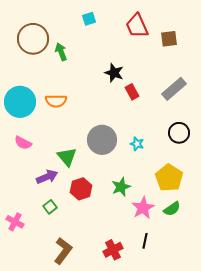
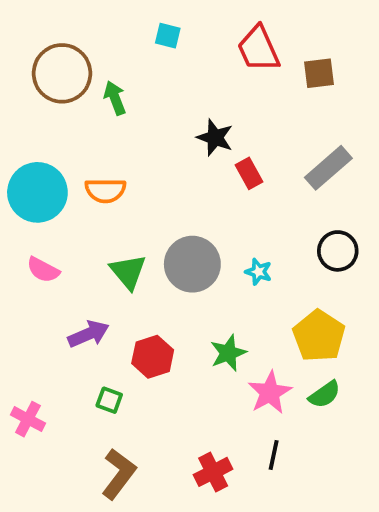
cyan square: (89, 19) -> (168, 36), turned 32
green triangle: (67, 157) -> (128, 272), moved
green square: (50, 207) -> (109, 400), moved, turned -32

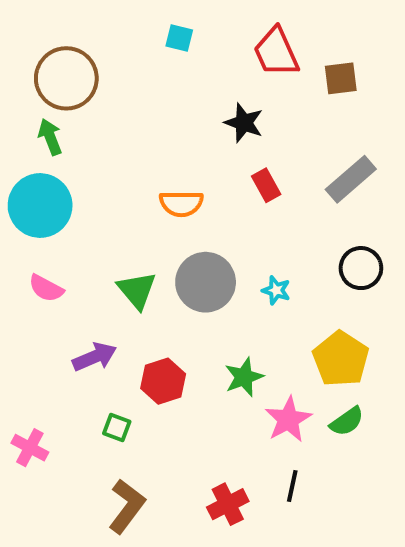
green arrow: (115, 98) -> (50, 137), moved
black star: (215, 138) -> (244, 123), moved
orange semicircle: (105, 190) -> (181, 203), moved

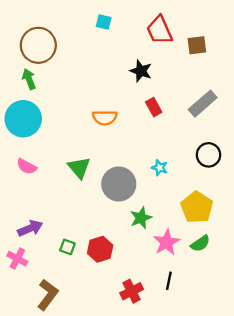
gray circle: (206, 282) -> (119, 184), moved
purple arrow: (95, 357) -> (30, 228), moved
red hexagon: (163, 381) -> (100, 249), moved
brown L-shape: (127, 506) -> (48, 295), moved

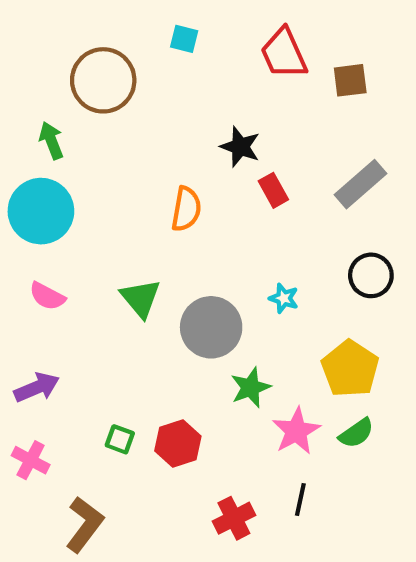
brown circle: (38, 45) -> (103, 80), moved
black star: (141, 71) -> (240, 147), moved
orange semicircle: (105, 118) -> (186, 209), turned -80
purple arrow: (30, 228) -> (37, 387), moved

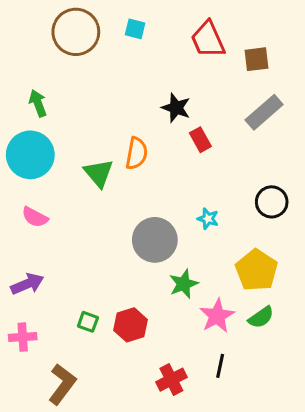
brown circle: (103, 80) -> (76, 32), moved
gray rectangle: (361, 184) -> (264, 112), moved
green triangle: (141, 298) -> (99, 173), moved
pink cross: (31, 460) -> (23, 337), turned -32

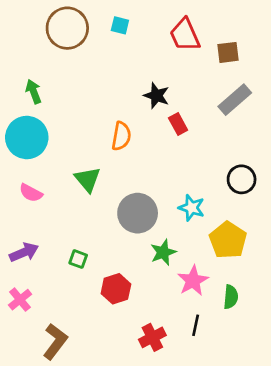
green triangle: (99, 173) -> (88, 179), moved
cyan star: (208, 219) -> (192, 208), moved, size x1.4
green semicircle: (261, 317) -> (231, 297), moved, turned -50
green square: (88, 322) -> (78, 259), moved
pink cross: (23, 337) -> (20, 300), turned -35

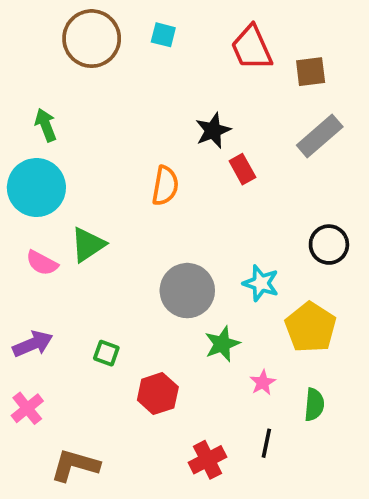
black star: (156, 96) -> (213, 130), turned 30
green triangle: (88, 179) -> (88, 245), moved, turned 36
pink star: (193, 281) -> (263, 383), size x0.6
brown L-shape: (55, 341) -> (75, 465), turned -111

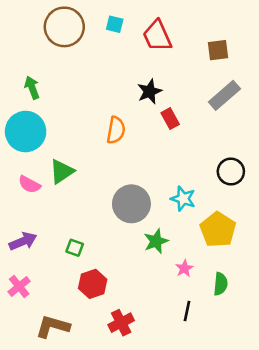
red trapezoid: (252, 48) -> (157, 36), moved
red hexagon: (158, 394) -> (93, 284), moved
red cross: (207, 460) -> (121, 323), moved

